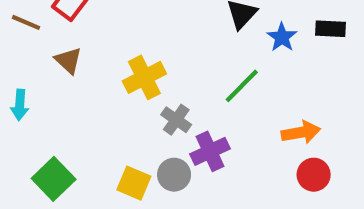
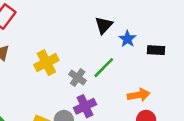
black rectangle: (331, 29) -> (156, 50), moved
gray cross: (176, 120) -> (78, 78), moved

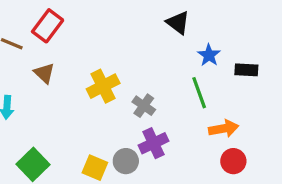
black triangle: (104, 25) -> (178, 23), moved, turned -36
green line: (104, 68) -> (199, 93), moved, turned -65

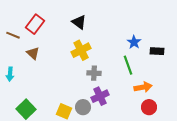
black triangle: (178, 23) -> (79, 22), moved
yellow cross: (103, 86) -> (81, 50), moved
gray cross: (144, 106) -> (94, 73), turned -32

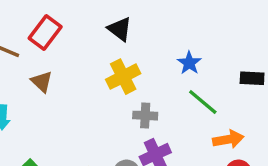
blue star: (134, 42) -> (189, 63), moved
green line: (128, 65) -> (203, 102), turned -30

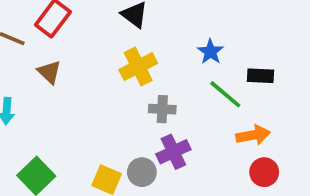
black rectangle: (252, 78) -> (260, 76), moved

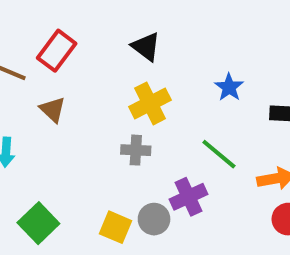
green line: (225, 94) -> (219, 154), moved
gray cross: (162, 109) -> (136, 150), moved

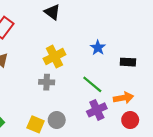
black triangle: (146, 47) -> (52, 12), moved
purple cross: (189, 197) -> (97, 110), moved

